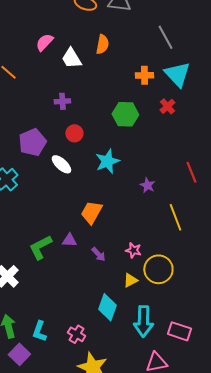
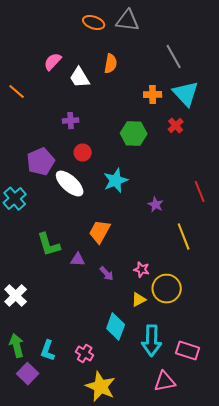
white ellipse: (61, 164) -> (70, 184), size x1.4
green L-shape: (40, 247) -> (49, 245), moved, turned -80

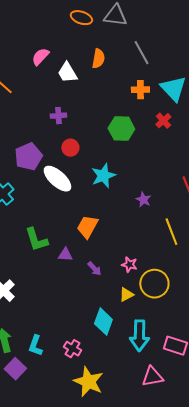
gray line: (174, 57) -> (141, 53), moved

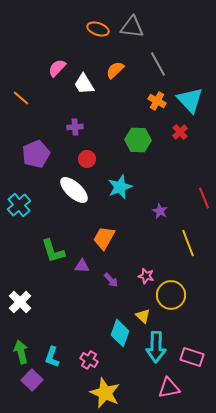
orange semicircle: (98, 59) -> (115, 70), turned -144
orange cross: (140, 90) -> (157, 101), turned 30
purple pentagon: (28, 157) -> (36, 154), moved
yellow triangle: (126, 295) -> (143, 316), moved, turned -49

